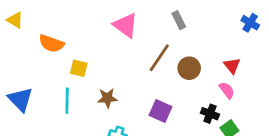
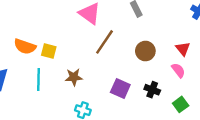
orange semicircle: (51, 44) -> (25, 46), moved
brown line: (159, 58) -> (104, 42), moved
black cross: (210, 114) -> (152, 90), moved

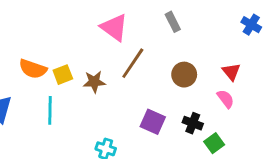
yellow square: (49, 51) -> (63, 75), turned -35
brown star: (74, 77) -> (94, 82), moved
green square: (181, 104) -> (214, 143), moved

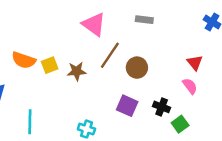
gray rectangle: (173, 22) -> (144, 20), turned -56
brown circle: (184, 75) -> (137, 68), moved
cyan line: (50, 110) -> (30, 122), moved

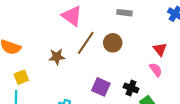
gray rectangle: (144, 20) -> (125, 13), moved
yellow square: (50, 65) -> (21, 77), moved
brown circle: (137, 68) -> (113, 43), moved

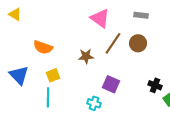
gray rectangle: (125, 13) -> (141, 15), moved
purple square: (101, 87) -> (111, 84), moved

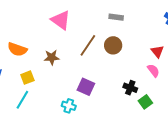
pink triangle: (100, 18) -> (61, 20), moved
brown star: (86, 56) -> (52, 57), moved
cyan line: (48, 97) -> (22, 100), turned 30

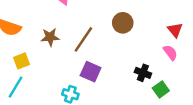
brown line: (88, 45) -> (83, 39), moved

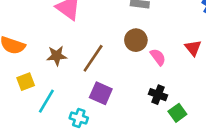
pink semicircle: (170, 53) -> (158, 57), moved
cyan line: (16, 87) -> (46, 101), moved

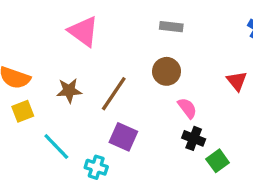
pink semicircle: (158, 57) -> (187, 108), moved
yellow square: (26, 82) -> (23, 111), moved
cyan line: (46, 101) -> (56, 146), turned -75

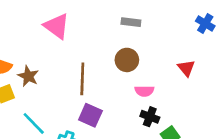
brown star: (69, 91) -> (28, 76), moved, turned 30
brown line: (114, 94) -> (82, 79), turned -32
pink semicircle: (187, 108) -> (144, 91), turned 126

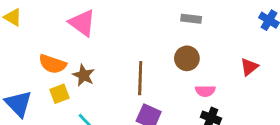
pink triangle: (57, 26) -> (82, 23), moved
red triangle: (186, 68) -> (249, 67), turned 30

